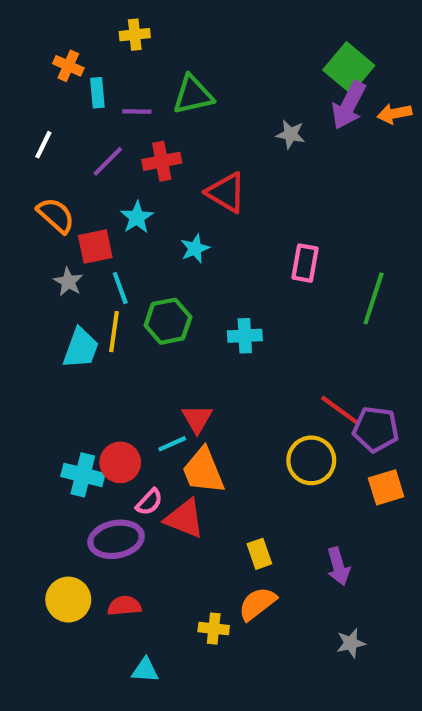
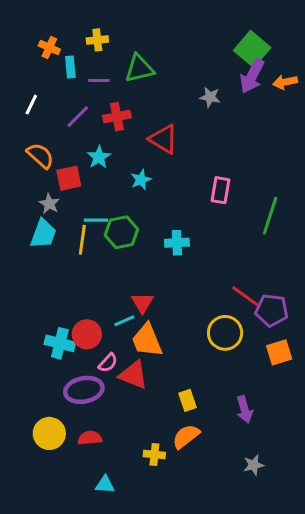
yellow cross: (135, 35) -> (97, 40), moved
cyan line: (120, 288) -> (96, 220), moved, turned -70
cyan trapezoid: (81, 348) -> (43, 234), moved

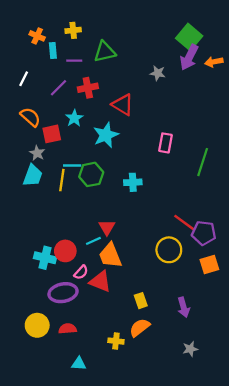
cyan star: (141, 180) -> (106, 135), size x1.6

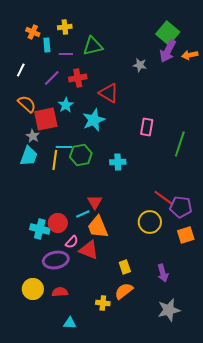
red square: (52, 134) -> (46, 119), size x1.4
gray star: (190, 349) -> (169, 310), size x1.6

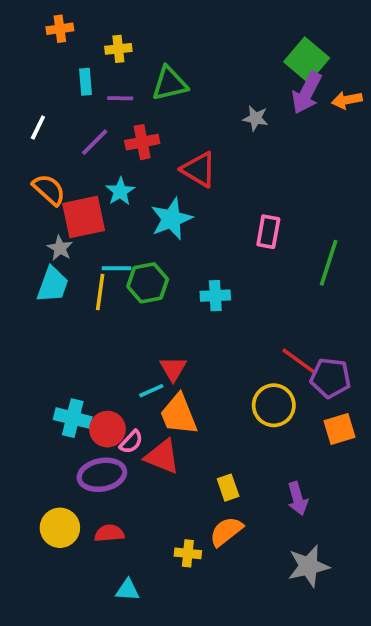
orange cross: (33, 32) -> (60, 29), moved, turned -32
red circle: (58, 223) -> (107, 429), moved

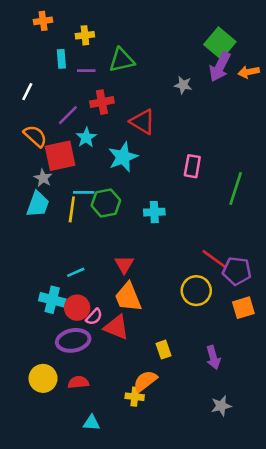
purple line: (95, 142) -> (68, 115), moved
cyan line: (151, 391) -> (76, 272), moved
orange semicircle: (226, 531) -> (145, 381), moved
gray star: (308, 566) -> (221, 406), size x0.7

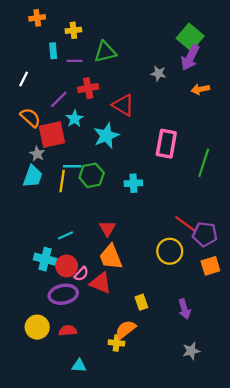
orange arrow: (249, 72) -> (200, 89), moved
pink rectangle: (192, 166) -> (166, 144), size x1.4

